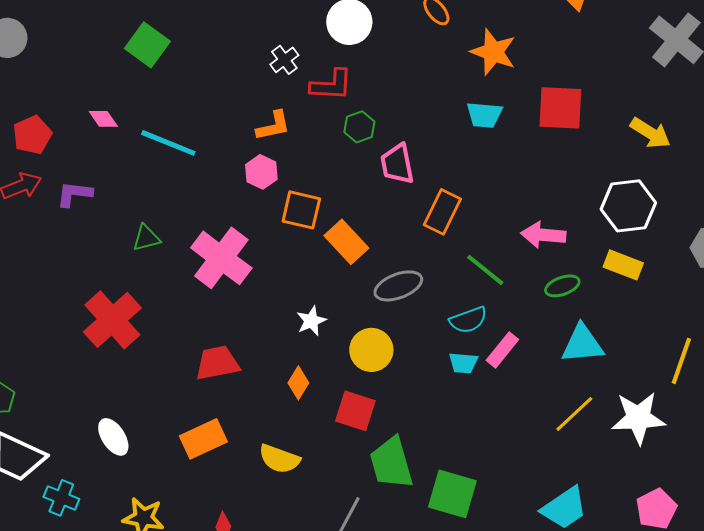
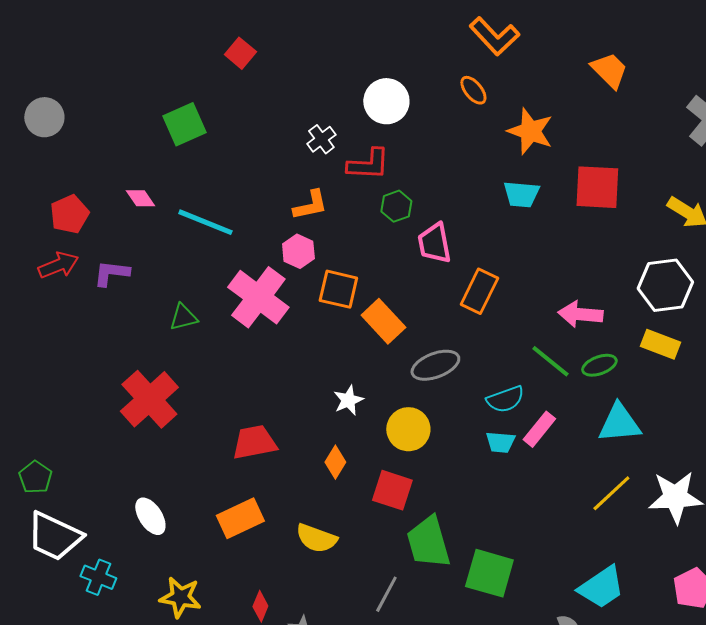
green square: (147, 45) -> (184, 124), turned 30
pink cross: (221, 258) -> (258, 297), moved
green line: (485, 270) -> (550, 361), moved

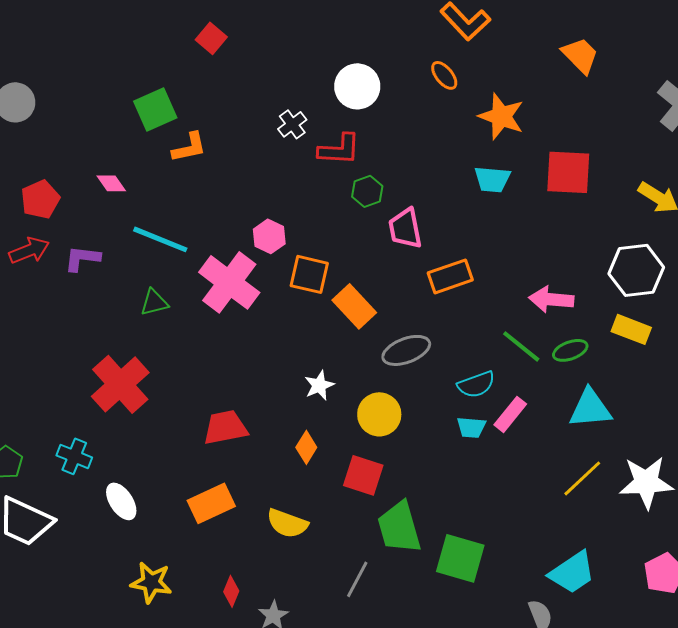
orange L-shape: (310, 205) -> (189, 147), moved
cyan line: (205, 222) -> (160, 239), moved
orange rectangle: (479, 291) -> (450, 276), turned 45
cyan cross: (98, 577) -> (74, 456), moved

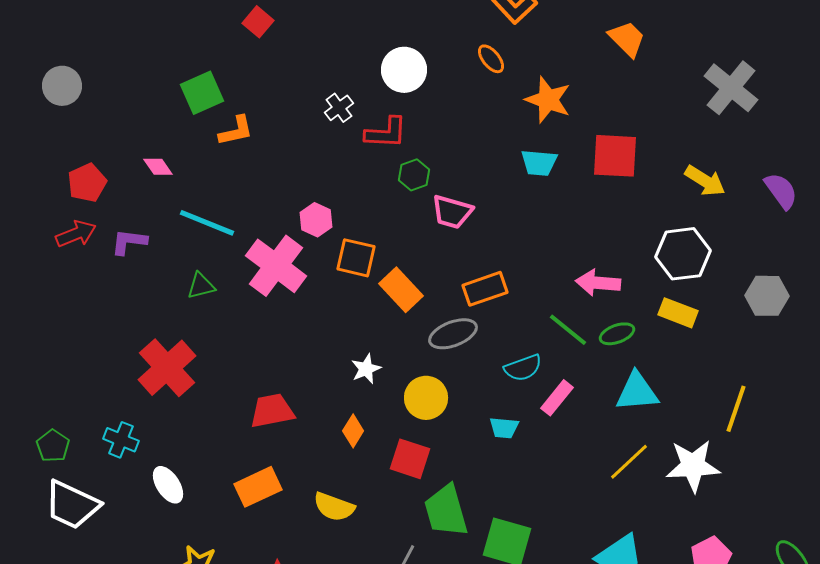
pink trapezoid: (405, 228) -> (452, 212), turned -63
orange rectangle: (450, 276) -> (485, 289), moved
cyan trapezoid: (471, 427) -> (504, 428), moved

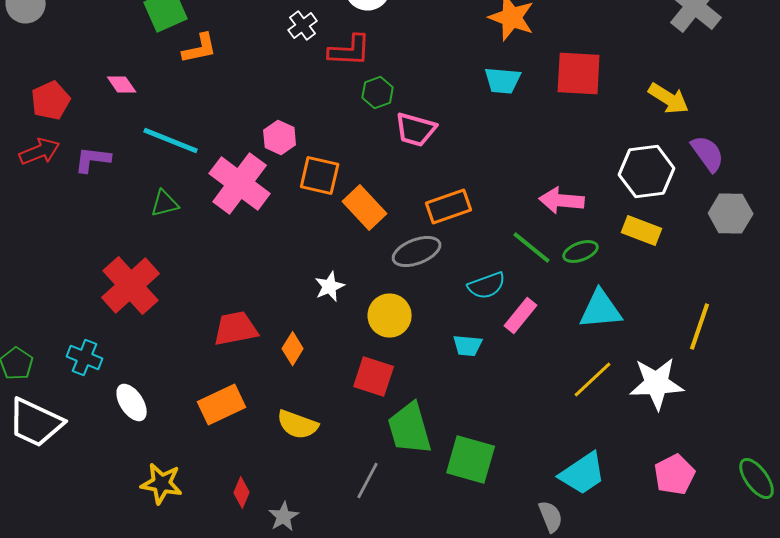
purple semicircle: (781, 191) -> (708, 154), moved
orange diamond: (353, 431) -> (293, 348), moved

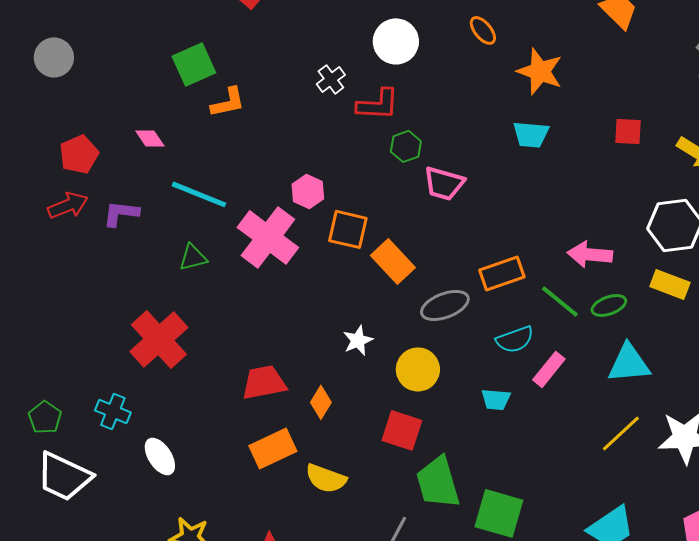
red square: (579, 74) -> (628, 131), moved, size x0.6
orange rectangle: (449, 206) -> (502, 273), moved
orange rectangle: (222, 404) -> (273, 448), moved

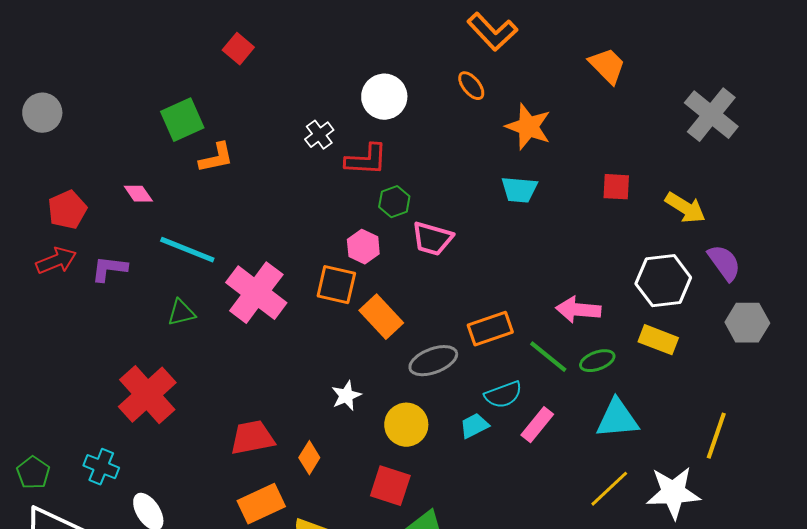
pink hexagon: (308, 191) -> (363, 247), moved
cyan trapezoid: (496, 399) -> (474, 426), moved, turned 148

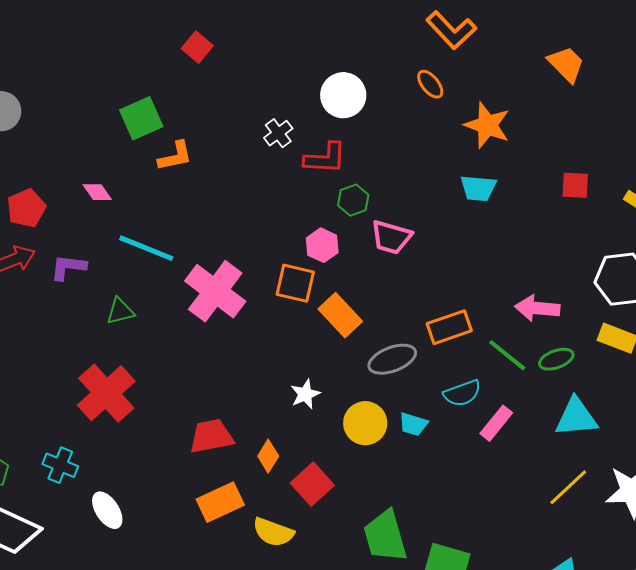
green triangle: (181, 313) -> (120, 311), moved
cyan trapezoid: (474, 426) -> (413, 424), moved, turned -136
red square: (390, 486) -> (312, 484), moved, turned 30

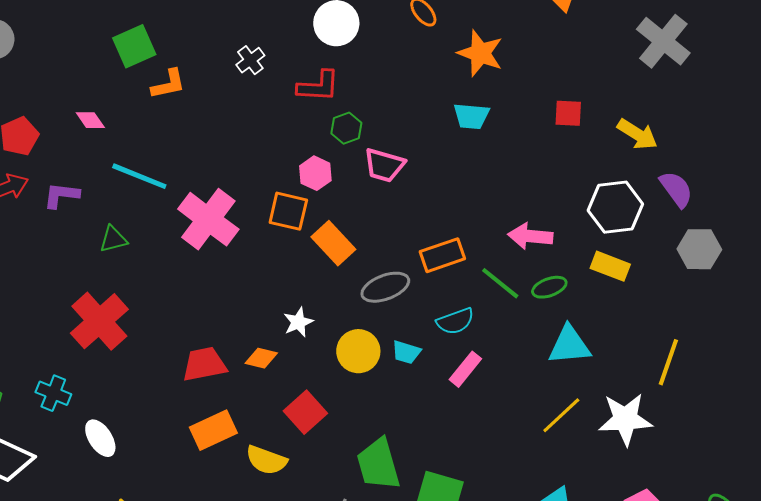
white cross: (278, 133) -> (250, 60), moved
pink rectangle: (496, 423) -> (465, 369), moved
orange diamond: (268, 456) -> (261, 358), moved, turned 72

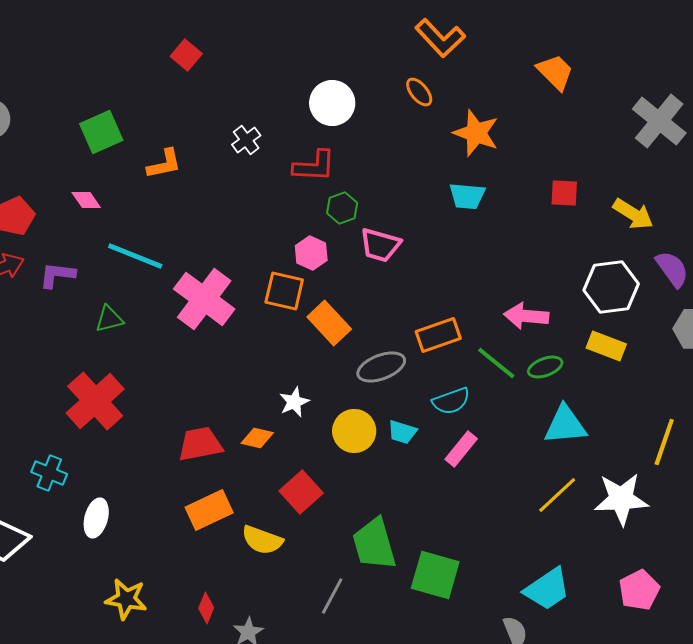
green square: (134, 46) -> (101, 132), moved
white ellipse: (100, 438) -> (96, 518), turned 48

